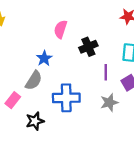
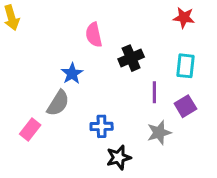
pink semicircle: (60, 29) -> (94, 35), turned -30
blue cross: (66, 98) -> (102, 126), size x0.6
black star: (35, 121) -> (119, 157), moved

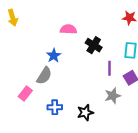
pink semicircle: (94, 35) -> (68, 29), turned 105
black cross: (131, 58) -> (94, 45), turned -35
blue cross: (102, 126) -> (55, 107), moved

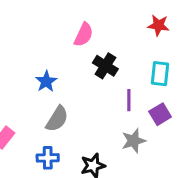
pink semicircle: (68, 29) -> (84, 35), moved, turned 112
gray semicircle: (44, 76) -> (57, 119), moved

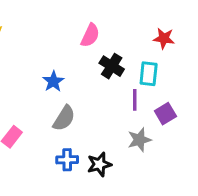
red star: (158, 25) -> (164, 38), moved
cyan rectangle: (160, 74) -> (149, 74), moved
blue cross: (48, 158) -> (67, 160), moved

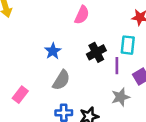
black cross: (112, 66) -> (96, 52), moved, turned 30

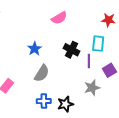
pink semicircle: (82, 15) -> (59, 18), turned 35
black cross: (96, 52) -> (71, 50), turned -35

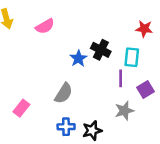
pink semicircle: (59, 18) -> (45, 26), moved
blue star: (35, 49) -> (78, 58), moved
black cross: (71, 50) -> (101, 50), moved

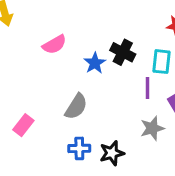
pink semicircle: (45, 26) -> (54, 44), moved

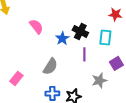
pink semicircle: (54, 44) -> (36, 26), turned -98
purple line: (148, 88) -> (84, 54), moved

